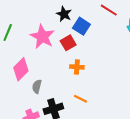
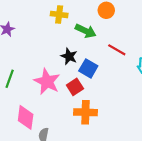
orange cross: (77, 67) -> (86, 112), size x1.5
pink diamond: (21, 69) -> (26, 117), turned -35

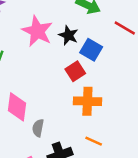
pink star: (47, 82) -> (37, 31), moved

